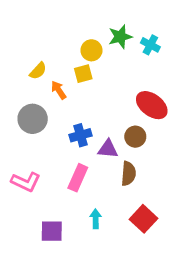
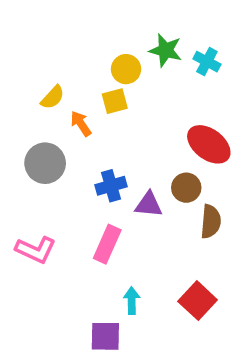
green star: (120, 37) -> (166, 50), turned 30
brown semicircle: (128, 174) -> (211, 222), moved
purple square: (52, 231) -> (105, 336), moved

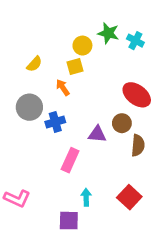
orange arrow: (81, 124) -> (63, 87), moved
blue cross: (111, 186) -> (55, 122), moved
pink L-shape: (36, 250) -> (17, 198), moved

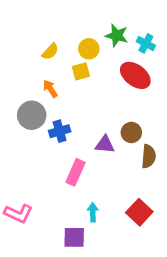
yellow semicircle: (34, 64) -> (50, 51), moved
orange arrow: (63, 87) -> (50, 89), moved
red ellipse: (137, 95) -> (135, 75), moved

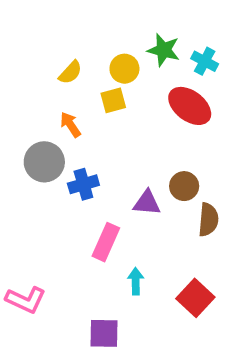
cyan arrow: (93, 212) -> (136, 281), moved

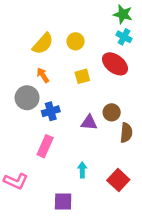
green star: (164, 50) -> (123, 14), moved
yellow semicircle: (70, 72) -> (43, 44), size x1.5
yellow square: (113, 100) -> (82, 76), moved
pink rectangle: (106, 242) -> (45, 146), moved

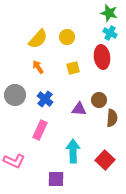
red ellipse: (115, 64) -> (102, 57), turned 45
gray circle: (27, 98) -> (15, 95), moved
blue cross: (51, 111) -> (45, 99), turned -35
cyan arrow: (82, 170) -> (73, 151), size x1.6

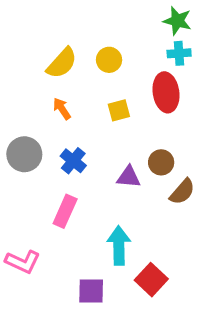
cyan cross: (110, 33) -> (179, 53), turned -32
brown semicircle: (112, 118) -> (182, 192), turned 36
red square: (105, 160) -> (151, 280), moved

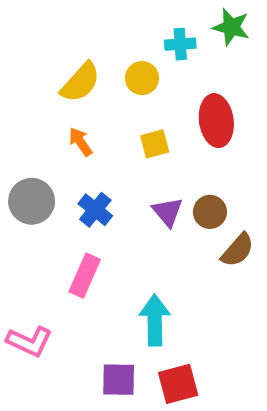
cyan cross: (179, 53) -> (180, 44), moved
purple triangle: (129, 177) -> (167, 212), moved, turned 45
red square: (151, 280) -> (178, 384), moved, turned 32

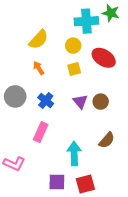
cyan cross: (180, 44) -> (86, 21), size x1.6
yellow circle: (142, 78) -> (73, 46), moved
red ellipse: (216, 121) -> (104, 58), turned -50
brown semicircle: (238, 250) -> (107, 140), moved

